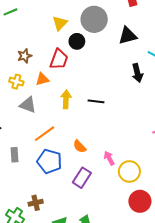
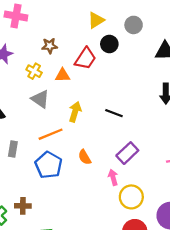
gray circle: (94, 19) -> (134, 25), size x0.6
yellow arrow: (66, 99) -> (75, 112), moved
purple rectangle: (82, 178) -> (127, 153), moved

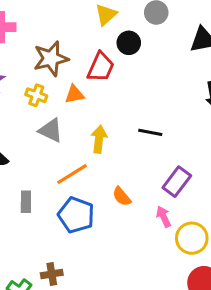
brown star: (50, 46) -> (51, 59), size x1.6

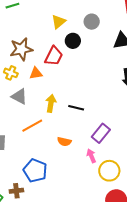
black line: (150, 132) -> (76, 108), moved
orange semicircle: (122, 196) -> (64, 142), turned -40
blue pentagon: (76, 215) -> (35, 171), moved

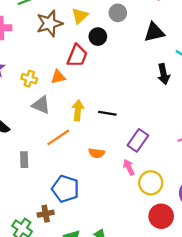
brown star: (21, 49) -> (49, 23), moved

